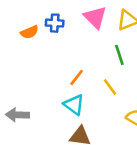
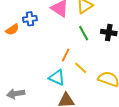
orange line: (77, 78) -> (66, 55), moved
yellow line: (110, 87) -> (81, 68), moved

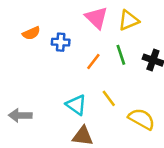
blue cross: (30, 19) -> (61, 42), moved
orange line: (66, 55) -> (93, 62), moved

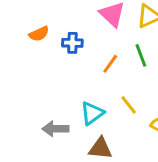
cyan triangle: (76, 105) -> (92, 113), turned 50
gray arrow: (20, 115) -> (55, 129), moved

